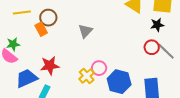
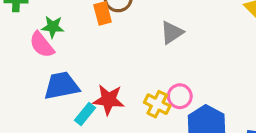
red star: (50, 66) -> (109, 100), moved
yellow cross: (87, 76) -> (157, 104), turned -35

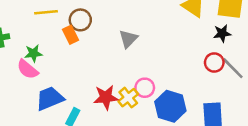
red star: (109, 100) -> (106, 97), moved
yellow cross: (157, 104) -> (128, 98), turned 36

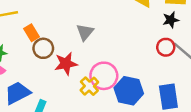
brown circle: (80, 20) -> (43, 48), moved
pink circle: (145, 88) -> (104, 76), size x1.5
red star: (106, 97) -> (66, 64), moved

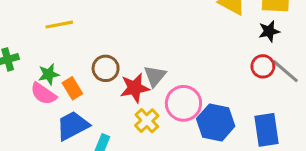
gray triangle: (85, 32) -> (155, 76), moved
orange rectangle: (32, 33) -> (72, 88), moved
yellow cross: (89, 86) -> (147, 121), moved

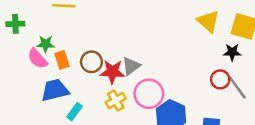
brown circle: (106, 68) -> (91, 62), moved

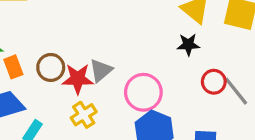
black star: (232, 52) -> (188, 45), moved
pink circle: (149, 94) -> (143, 92), moved

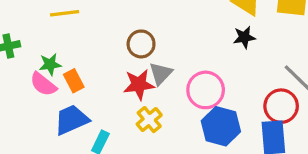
brown circle: (51, 67) -> (141, 44), moved
red circle: (214, 82) -> (281, 106), moved, size x1.4

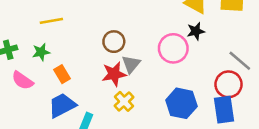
green star: (50, 64) -> (41, 52), moved
pink semicircle: (43, 84) -> (22, 80), moved
pink circle: (206, 90) -> (173, 48), moved

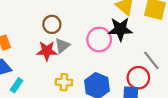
black star: (196, 31) -> (120, 29), size x1.6
yellow cross: (124, 101) -> (64, 82), moved, turned 35

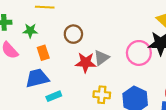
brown circle: (52, 24) -> (73, 34), moved
cyan rectangle: (16, 85) -> (54, 96), turned 32

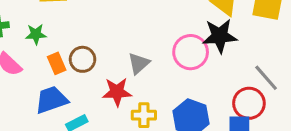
brown circle: (73, 34) -> (83, 59), moved
red star: (86, 63) -> (117, 92), moved

